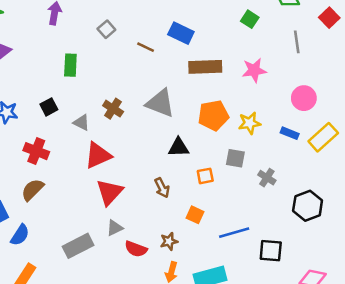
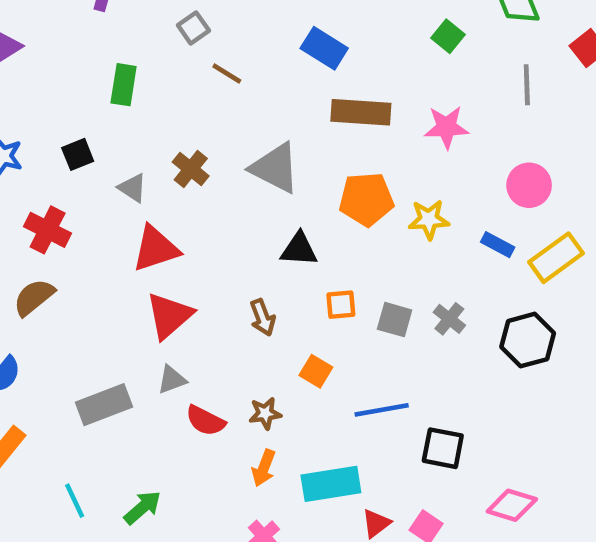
brown line: (146, 47) -> (227, 74), moved
gray square: (235, 158) -> (395, 320), moved
black hexagon: (308, 206) -> (528, 340), moved

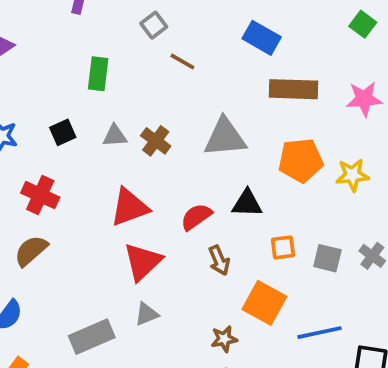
gray triangle: (275, 168) -> (225, 137), turned -30
gray triangle: (132, 188) -> (115, 136), moved, turned -35
orange square: (316, 371) -> (264, 303), size x1.6
red semicircle: (205, 421) -> (196, 217), moved, turned 120

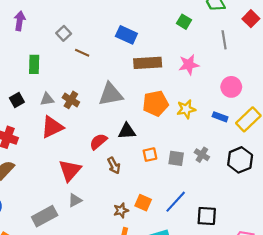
red triangle: (129, 207) -> (52, 127), moved
orange square: (264, 303) -> (143, 203), moved, size x0.7
blue line: (319, 333) -> (176, 202), turned -30

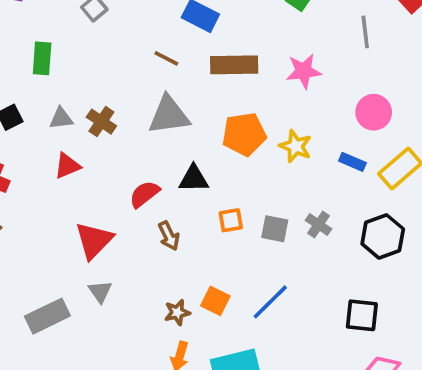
brown line: (82, 53) -> (166, 58), moved
yellow star: (186, 109) -> (296, 146), turned 30
red triangle: (52, 127) -> (67, 166), size x0.7
gray triangle: (75, 200) -> (100, 292), turned -40
black square: (207, 216) -> (362, 315), moved

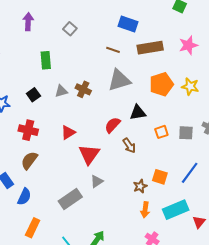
red triangle: (67, 166) -> (68, 132), moved
gray triangle: (100, 292) -> (97, 181), turned 40

